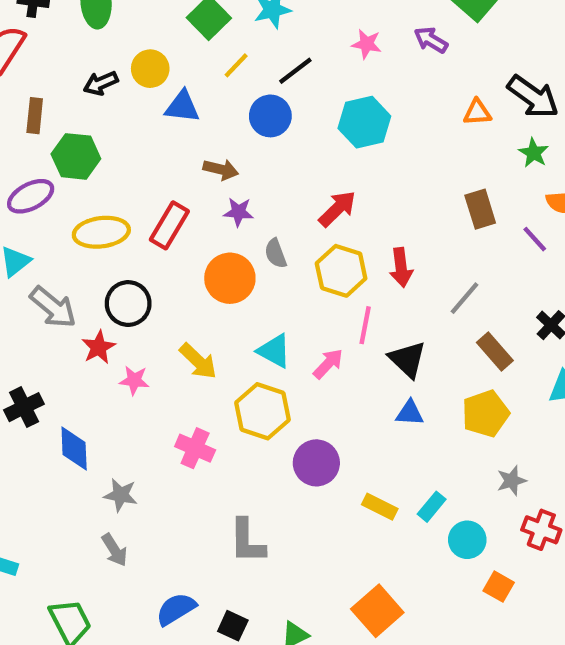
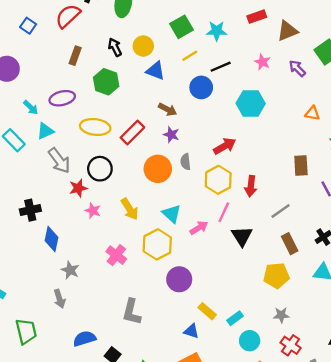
black arrow: (101, 83) -> (115, 47), turned 72
green hexagon: (76, 156) -> (106, 82), moved
blue triangle: (410, 413) -> (191, 331), moved

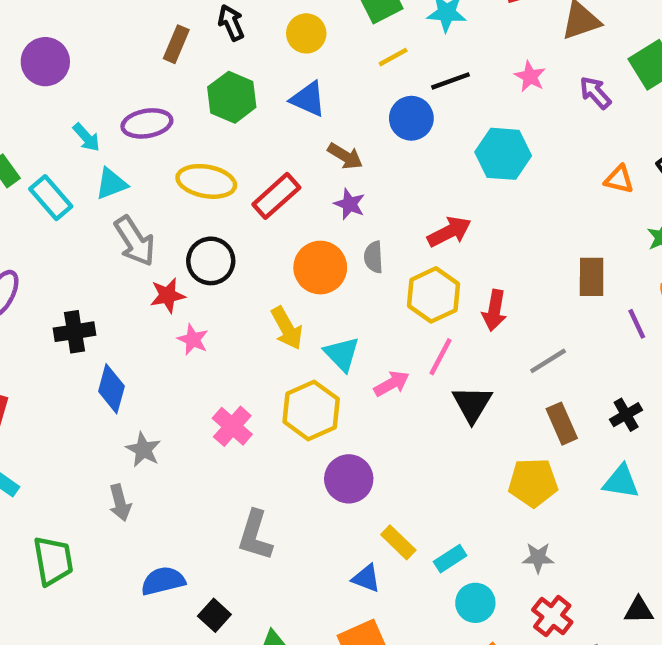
black arrow: (115, 47) -> (231, 23), moved
blue triangle: (155, 71) -> (308, 99), moved
yellow arrow: (130, 209) -> (287, 328), moved

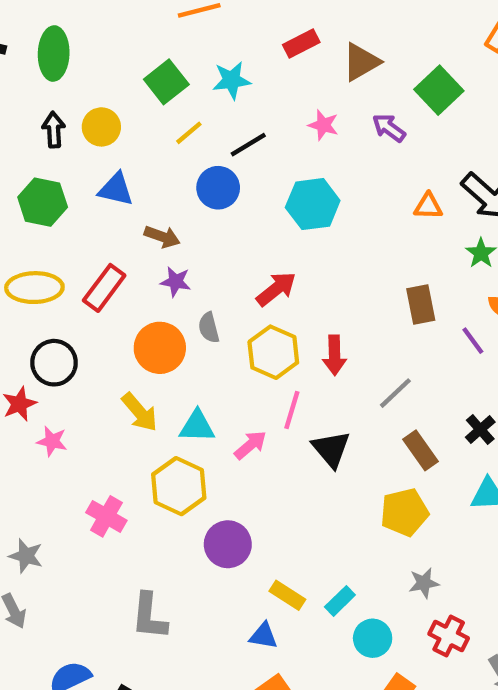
black arrow: (231, 23) -> (54, 130), moved, turned 32
cyan triangle: (342, 354) -> (197, 426), turned -33

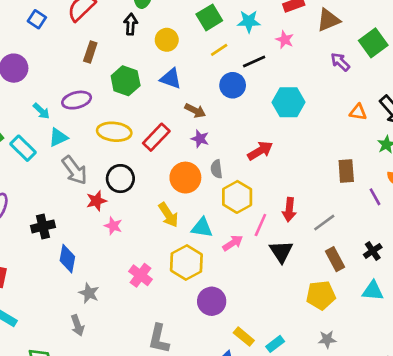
pink star: (323, 125) -> (285, 40), moved
black arrow: (54, 130) -> (131, 24), moved
yellow hexagon: (273, 352) -> (237, 197), moved
red arrow: (334, 355) -> (289, 210), moved

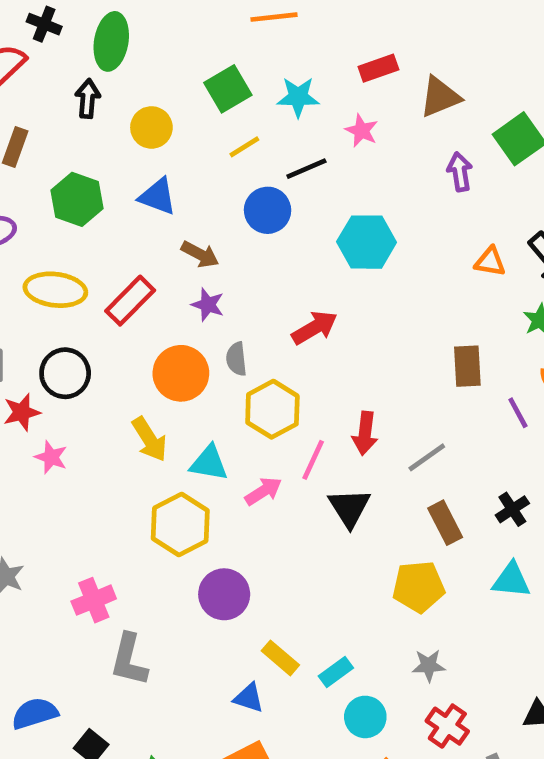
purple arrow: (340, 62) -> (460, 172), turned 36
pink cross: (140, 275) -> (94, 600), moved, turned 30

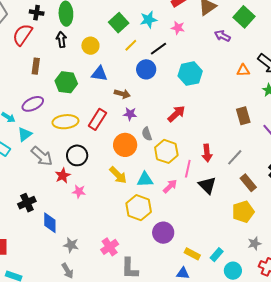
purple arrow: (460, 172) -> (222, 36), turned -42

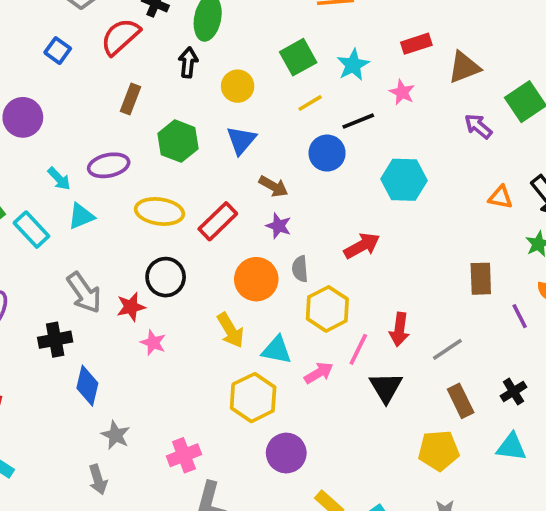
cyan star: (149, 20) -> (353, 65), turned -30
blue triangle: (99, 74) -> (241, 140), turned 48
gray arrow: (42, 156) -> (84, 293), moved

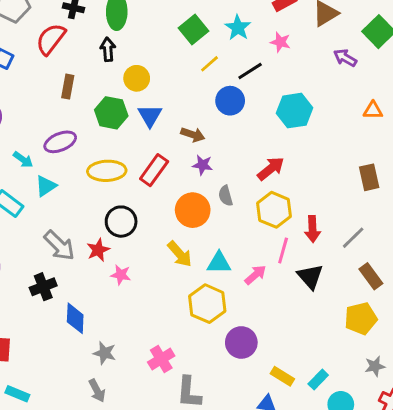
yellow circle: (238, 86) -> (137, 78), moved
blue triangle: (241, 140) -> (150, 116), moved
yellow hexagon: (327, 309) -> (274, 210), moved

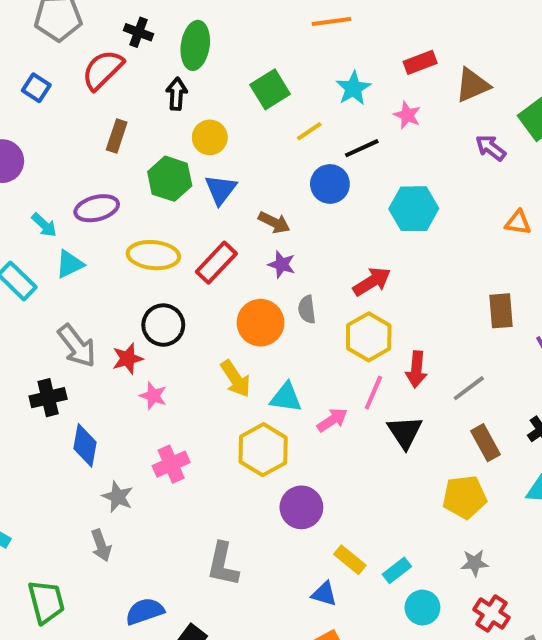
green square: (194, 30) -> (270, 89), moved
pink cross: (161, 359) -> (171, 464), moved

